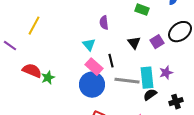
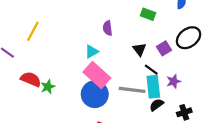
cyan triangle: (89, 45) -> (92, 52), turned 40
black line: (111, 61) -> (151, 70), moved, turned -40
pink rectangle: (94, 67) -> (97, 75), size x1.4

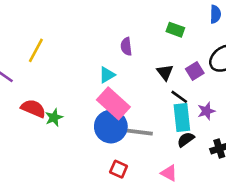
gray line: (132, 90) -> (137, 132), moved

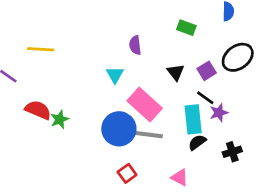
yellow line: (36, 50) -> (41, 49), turned 65
cyan triangle: (107, 75) -> (115, 75), turned -30
black line: (179, 97) -> (205, 98), moved
pink rectangle: (113, 103) -> (145, 105), moved
red square: (119, 169) -> (127, 173), turned 30

